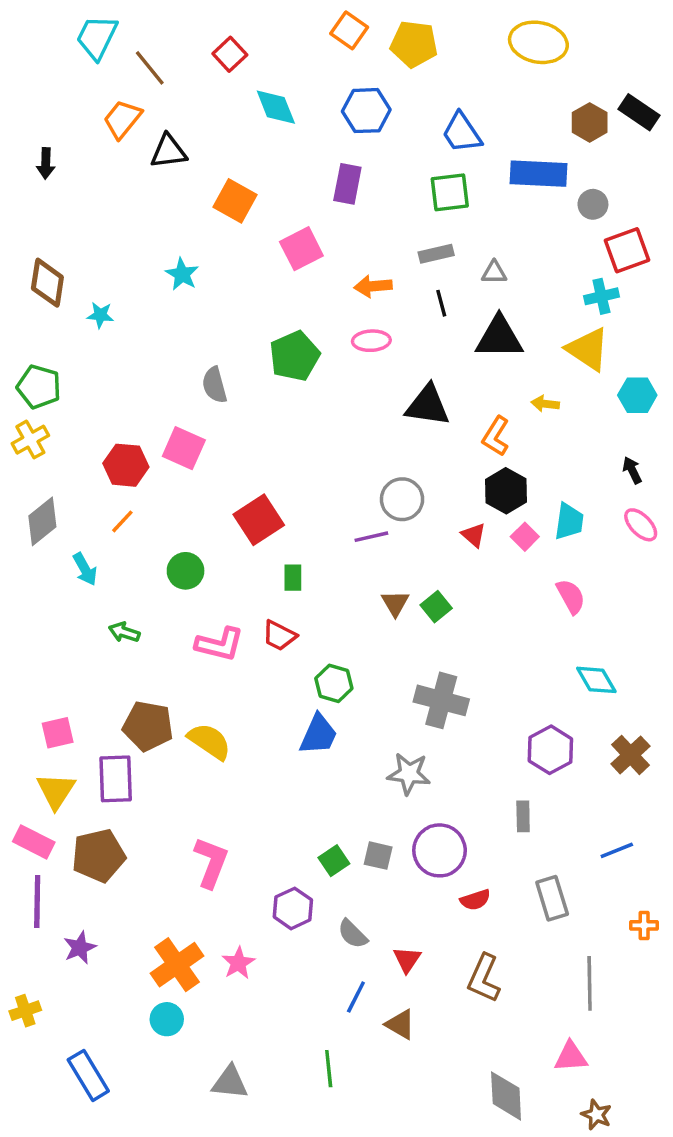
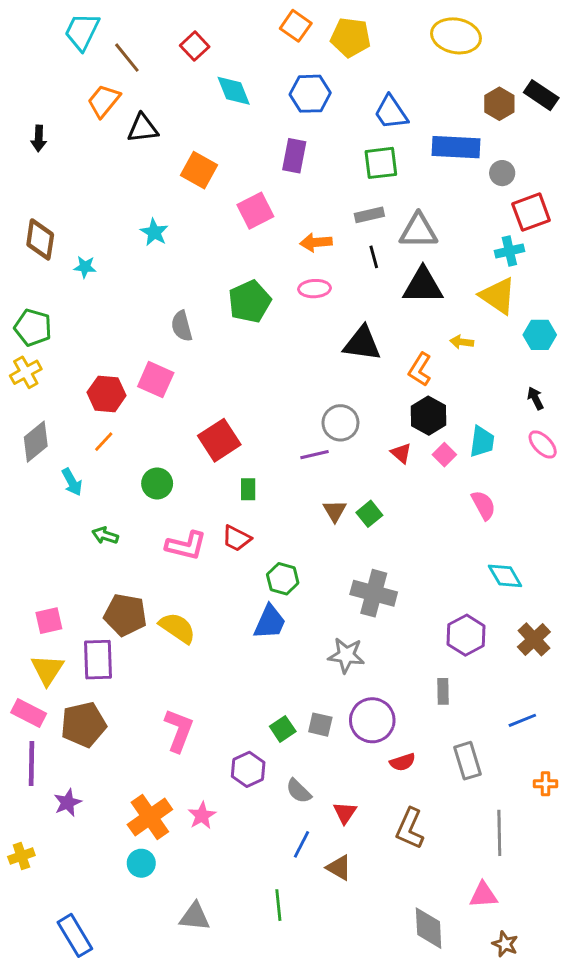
gray triangle: (494, 272) -> (418, 231), size x1.8
blue rectangle: (88, 1075) -> (75, 935), moved

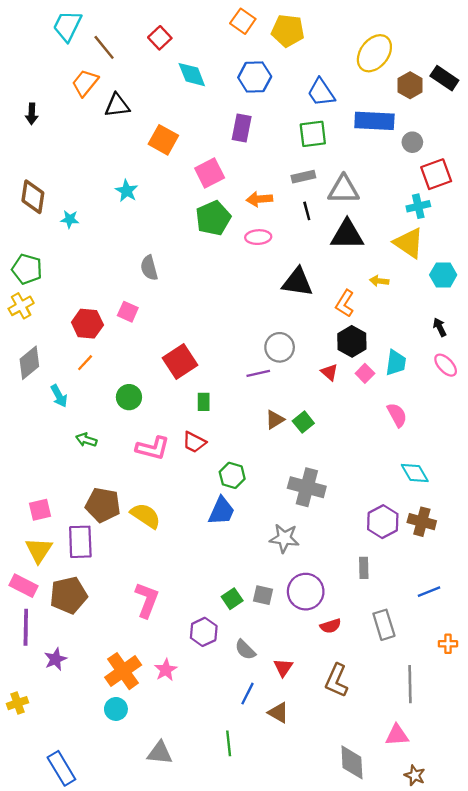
yellow ellipse: (456, 36) -> (374, 53), moved, turned -63
green pentagon: (250, 302) -> (213, 218), moved
pink square: (156, 380) -> (128, 312), size x0.7
brown triangle: (335, 511) -> (275, 420), turned 30
brown cross: (534, 639) -> (422, 522), moved, turned -32

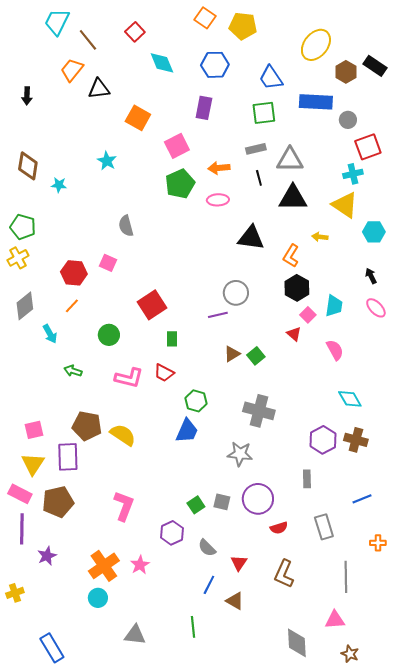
red triangle: (329, 372) -> (294, 334), moved

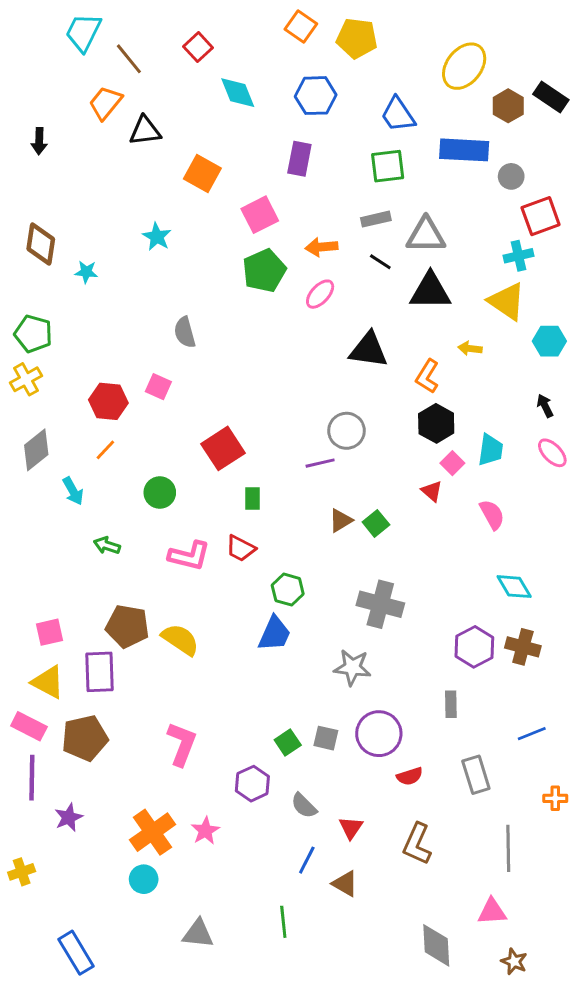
black line: (259, 178) -> (380, 262), turned -42
pink ellipse: (218, 200) -> (320, 294), turned -45
yellow triangle: (33, 464) -> (48, 682), turned -35

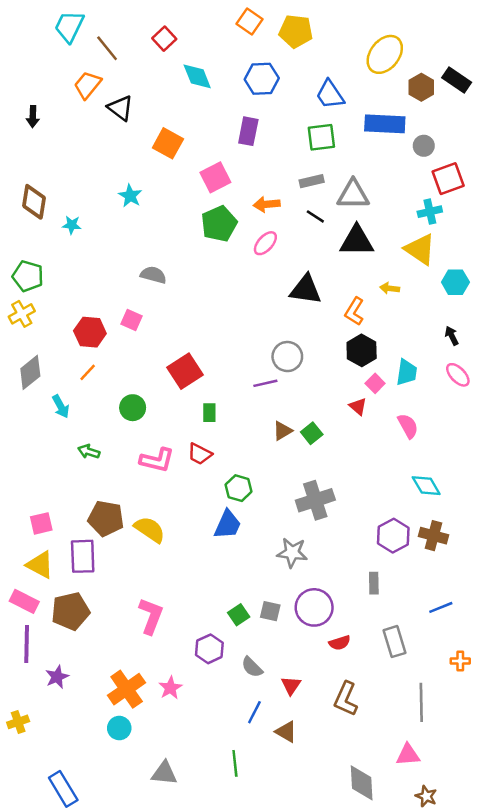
black triangle: (145, 131) -> (120, 108), turned 44
gray semicircle: (185, 332) -> (153, 275), turned 120
gray cross: (380, 604) -> (315, 500), turned -33

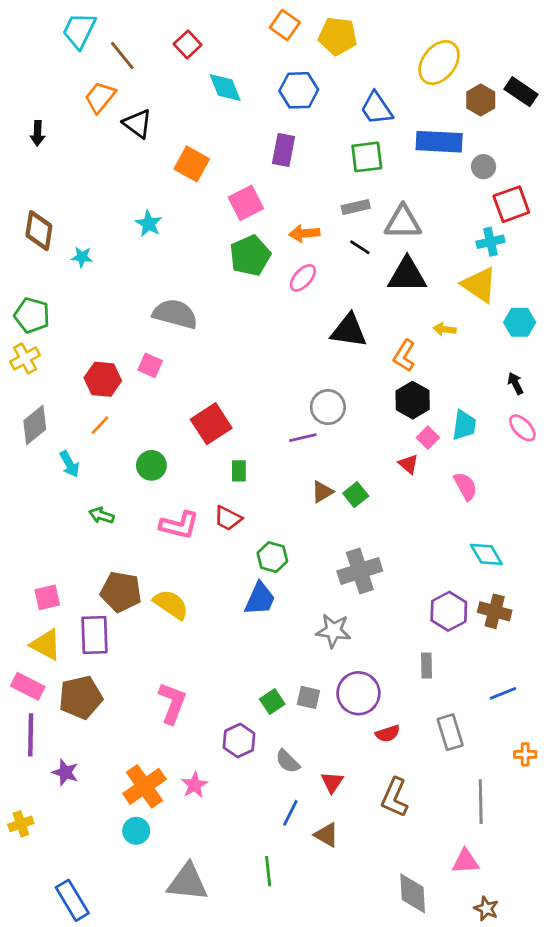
gray semicircle: (153, 275) -> (175, 314), size x1.5
purple star: (57, 677) -> (65, 772), turned -30
gray triangle: (164, 773) -> (188, 882), size x1.4

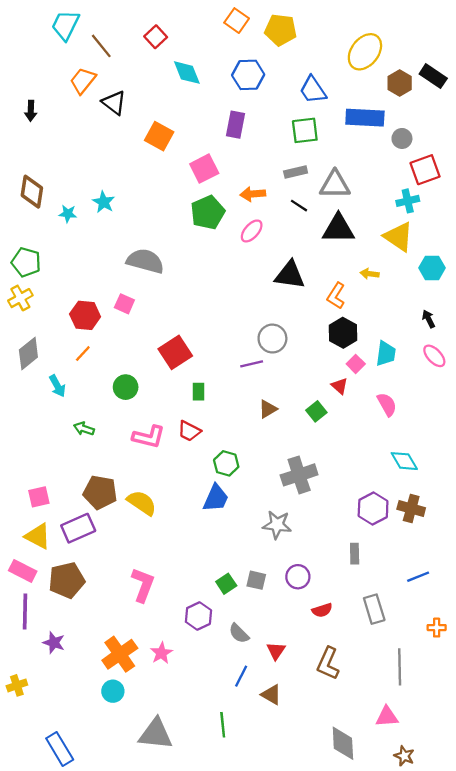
cyan star: (149, 224) -> (104, 202), moved
green square: (356, 495) -> (316, 411), moved
purple rectangle: (94, 635) -> (78, 528), turned 68
purple circle: (358, 693) -> (298, 577), size x0.7

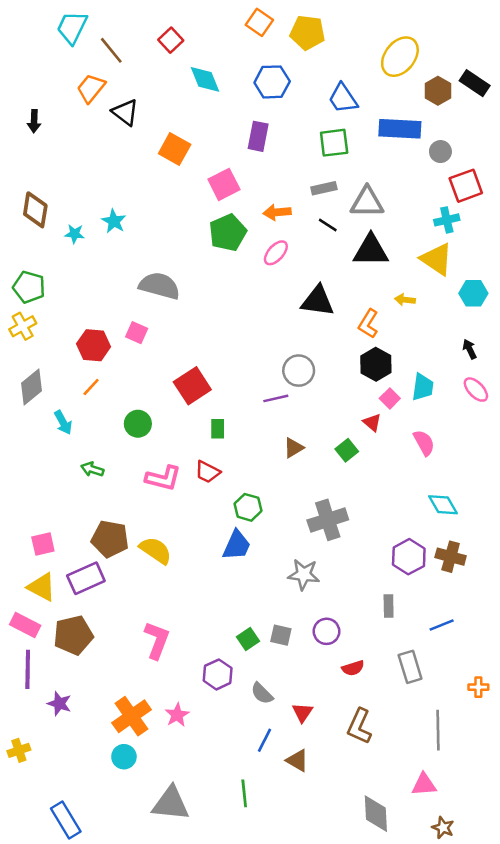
blue line: (418, 577) -> (442, 625), moved

